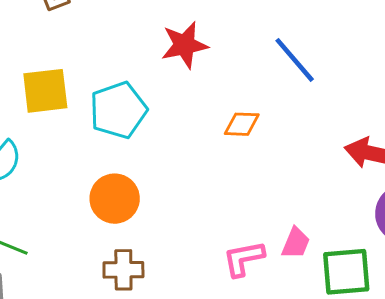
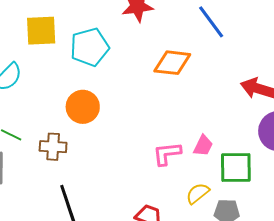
orange diamond: (242, 124) -> (172, 63), size x1.5
brown cross: (123, 270) -> (53, 147), moved

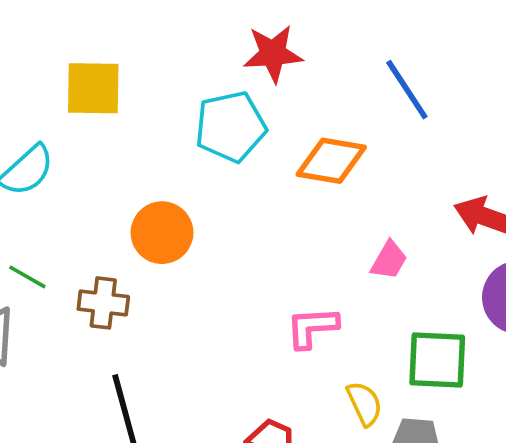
cyan pentagon: (90, 47) -> (231, 127), moved
pink trapezoid: (203, 146) -> (389, 260), moved
yellow semicircle: (198, 193) -> (364, 404), turned 100

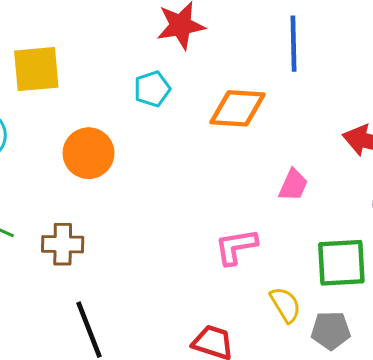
blue line: (407, 90) -> (294, 44), turned 38
cyan pentagon: (231, 127) -> (152, 89), size x0.6
orange circle: (162, 233) -> (89, 153), moved

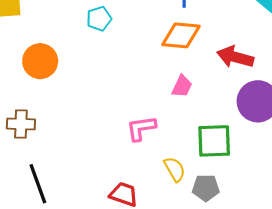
cyan pentagon: (152, 89) -> (99, 19), moved
orange diamond: (238, 108) -> (181, 35), moved

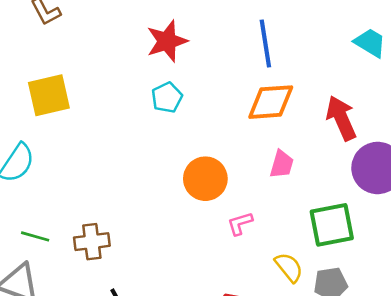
red arrow: (235, 57) -> (341, 118), turned 60
orange circle: (40, 61) -> (205, 179), moved
pink L-shape: (141, 128) -> (240, 223), size x0.7

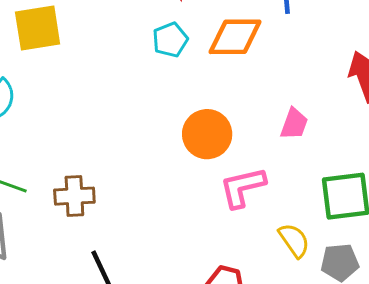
orange diamond: (271, 102) -> (235, 37), moved
pink L-shape: (240, 223) -> (242, 187), size x1.6

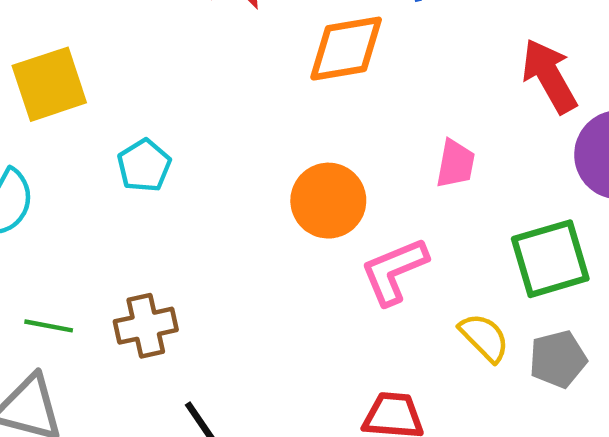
cyan pentagon: (170, 40) -> (144, 166), moved

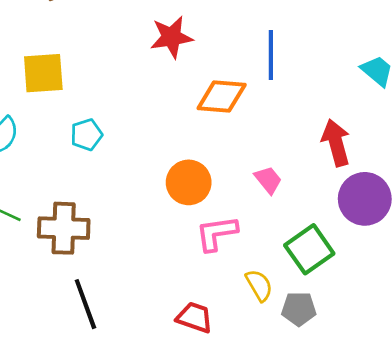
pink trapezoid: (455, 164) -> (268, 180), turned -64
green square: (550, 259) -> (309, 249), turned -33
brown cross: (146, 326) -> (64, 228), size x1.4

